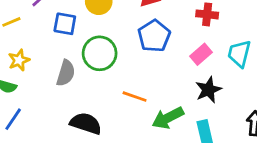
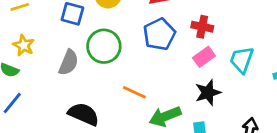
red cross: (207, 14) -> (202, 27), moved
yellow star: (19, 60) -> (24, 45), turned -30

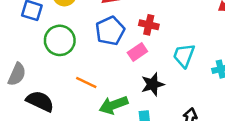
pink rectangle: (204, 57) -> (137, 52), moved
gray semicircle: (69, 63) -> (17, 74), moved

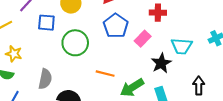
red cross: (149, 25) -> (158, 13), moved
cyan trapezoid: (184, 55) -> (182, 46), moved, turned -95

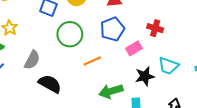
orange line: (105, 74) -> (92, 61), moved, turned -54

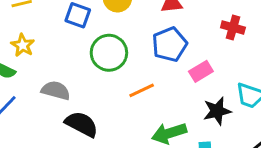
red cross: (155, 28) -> (233, 27), moved
gray semicircle: (32, 60) -> (56, 90), turned -102

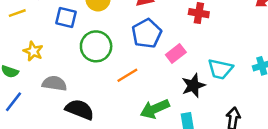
yellow star: (23, 45) -> (33, 51), moved

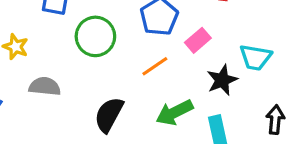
orange line: (127, 75) -> (155, 66), moved
black semicircle: (80, 110) -> (109, 115), moved, turned -80

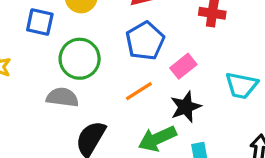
black star: (222, 80) -> (186, 107), moved
gray semicircle: (45, 86) -> (62, 97), moved

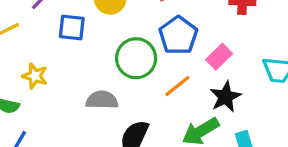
green circle: (80, 59) -> (136, 58), moved

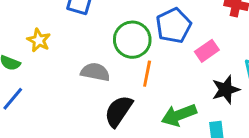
orange line: (177, 86) -> (147, 74), moved, turned -50
black star: (225, 97) -> (226, 90), moved

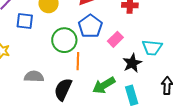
gray semicircle: (95, 72) -> (34, 77), moved

